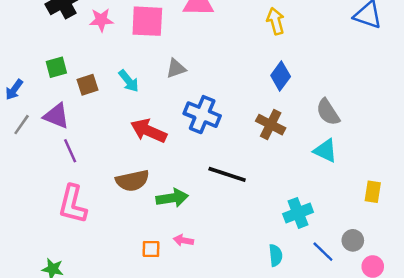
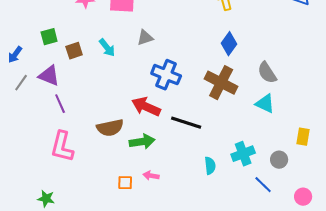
brown cross: (271, 125) -> (221, 83), size x1.4
red arrow: (149, 131) -> (146, 107), moved
gray circle: (353, 240) -> (279, 160), moved
cyan semicircle: (276, 255) -> (210, 166), moved

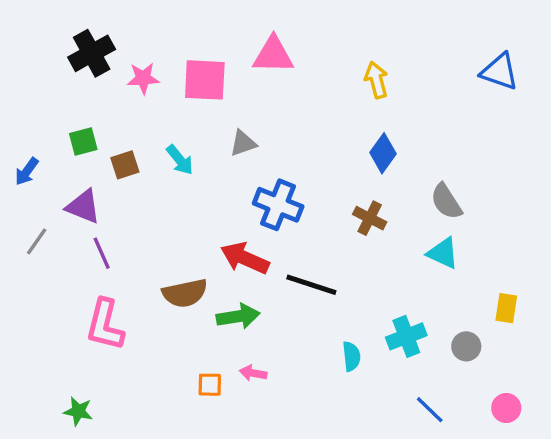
gray line: (21, 83) -> (37, 241), moved
brown cross: (221, 83) -> (370, 218), size x0.6
blue line: (263, 185) -> (430, 410), moved

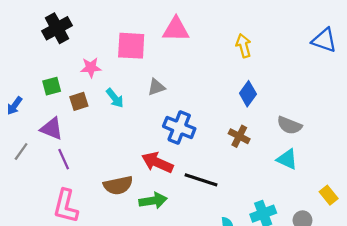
pink star: (143, 78) -> (91, 68), moved
gray semicircle: (446, 201) -> (289, 125), turned -35
yellow rectangle: (506, 308) -> (329, 195), turned -48

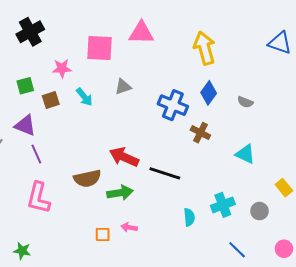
yellow arrow: (244, 46) -> (204, 48), size x1.5
gray semicircle: (289, 125) -> (245, 102), moved, size x0.7
blue cross: (179, 128) -> (173, 105), moved

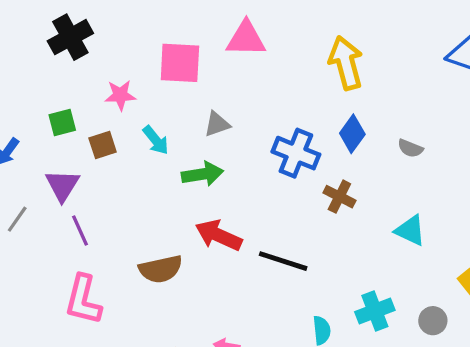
purple triangle: (25, 125) -> (62, 185), turned 40
green arrow: (120, 193) -> (202, 174), moved

